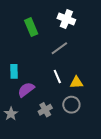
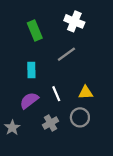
cyan rectangle: (14, 71) -> (31, 70), moved
white line: (57, 76) -> (56, 94), moved

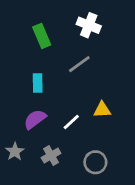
white line: (56, 94) -> (71, 122), moved, turned 70
gray circle: (80, 117) -> (95, 162), moved
gray cross: (51, 123) -> (51, 156), moved

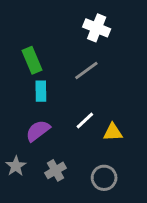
green rectangle: (42, 36) -> (32, 60), moved
yellow triangle: (102, 110) -> (113, 132), moved
white line: (71, 122) -> (85, 120), moved

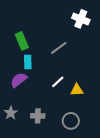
white cross: (97, 28) -> (81, 19), moved
purple semicircle: (38, 131) -> (19, 80), moved
gray cross: (56, 170) -> (38, 116), turned 32

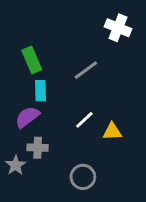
gray cross: (38, 116) -> (38, 148), moved
gray circle: (71, 121) -> (83, 177), moved

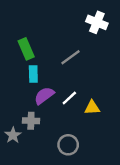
purple semicircle: (27, 117) -> (44, 96), moved

